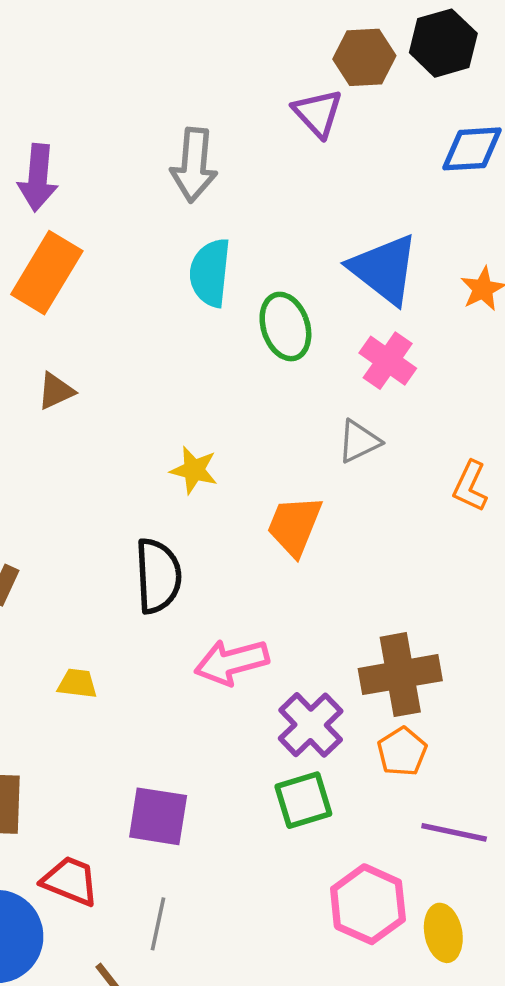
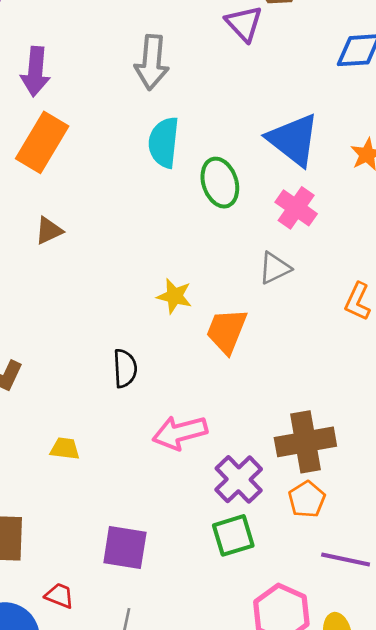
yellow star: (194, 470) -> (174, 296), moved
black semicircle: (158, 576) -> (125, 368), size x0.7
red trapezoid: (70, 881) -> (59, 596), size x0.7

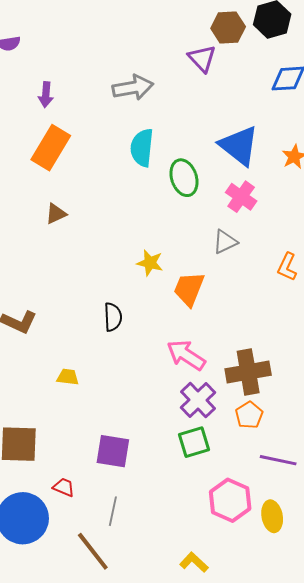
gray arrow: (152, 62) -> (133, 88), turned -105
purple arrow: (35, 72) -> (46, 95), size x0.7
pink arrow: (180, 433) -> (186, 355), moved, turned 48

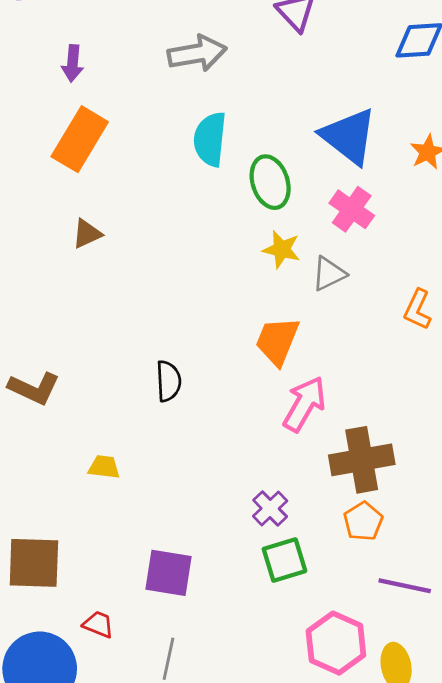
yellow star: (150, 263) -> (282, 249), moved
pink arrow: (186, 355) -> (304, 404), moved, turned 87
purple cross: (198, 400) -> (270, 508), moved, size x0.7

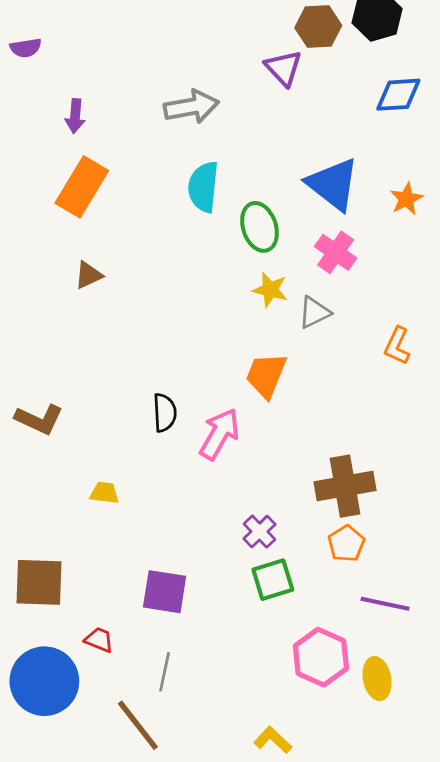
pink arrow: (304, 404) -> (219, 434), moved

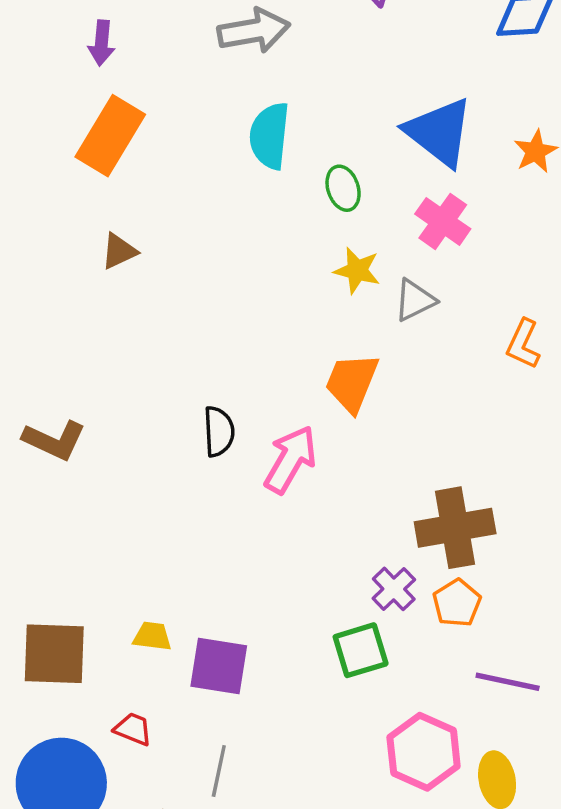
green ellipse: (259, 227) -> (343, 188), size x0.7
yellow trapezoid: (104, 493) -> (152, 636), moved
purple cross: (259, 532) -> (394, 589), moved

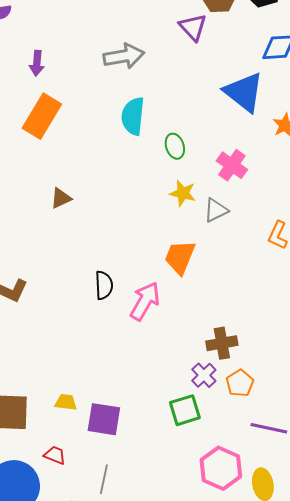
blue triangle: (439, 132) -> (244, 92), moved
brown triangle: (119, 251) -> (61, 198), moved
brown cross: (455, 528) -> (222, 343), moved, size x0.7

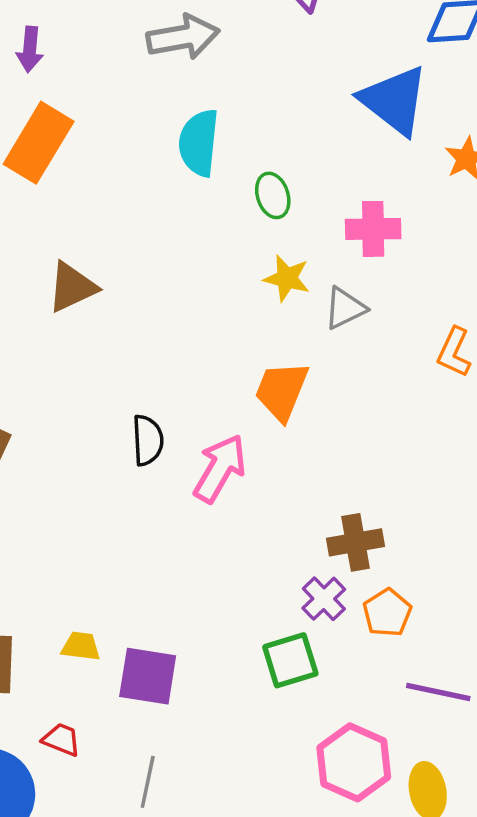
pink cross: (232, 165) -> (373, 229), turned -36
brown triangle: (61, 198) -> (72, 287), size x1.4

